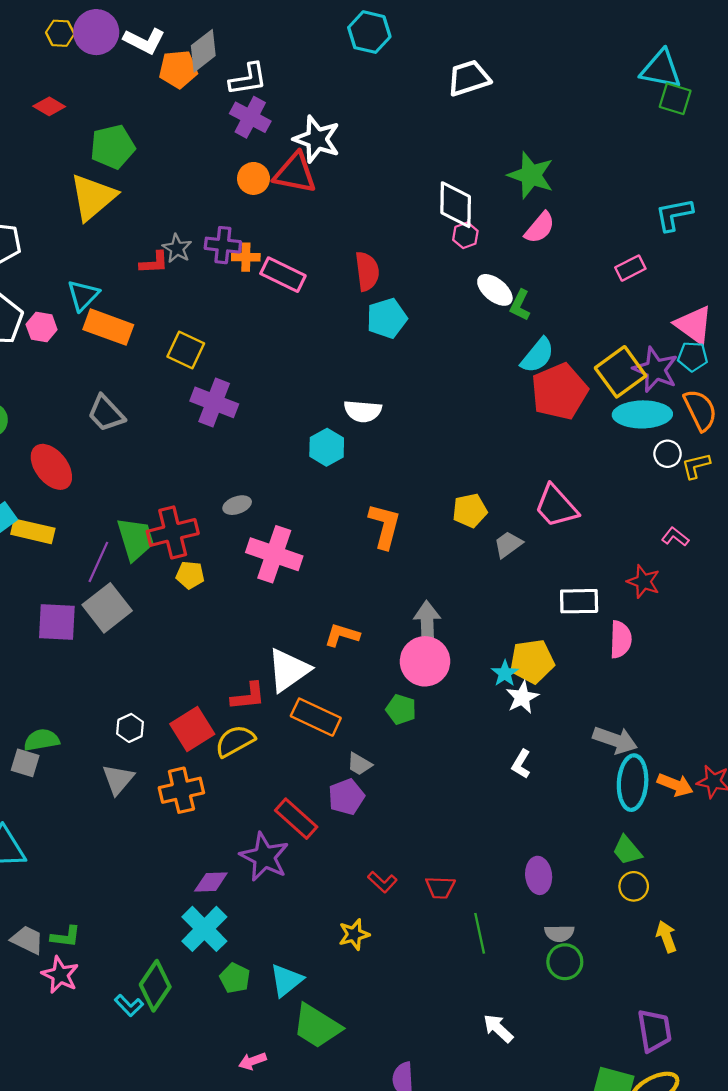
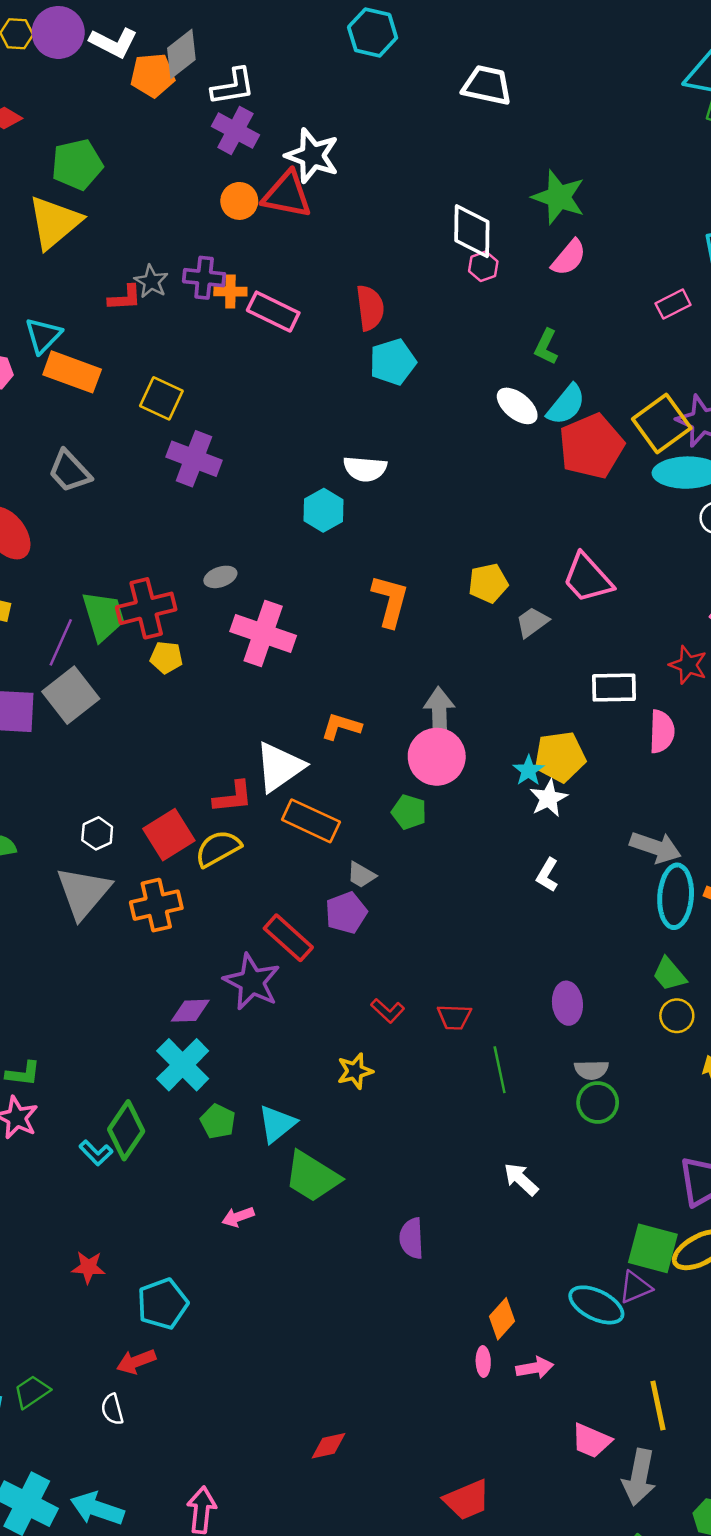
white trapezoid: (469, 78) -> (487, 85), turned 30
white ellipse: (495, 290) -> (517, 406), moved
gray triangle: (118, 779) -> (83, 893), size x1.5

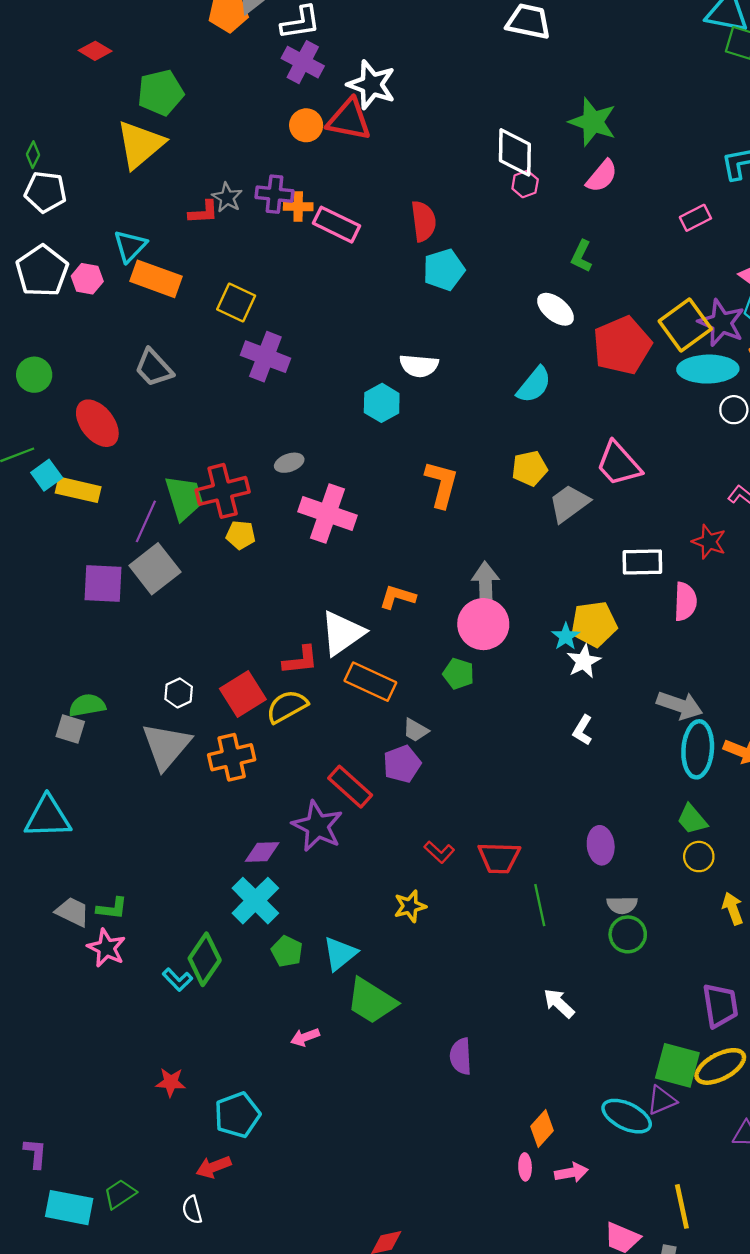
cyan semicircle: (566, 405) -> (534, 385), moved
gray trapezoid: (532, 622) -> (569, 503), size x1.4
red trapezoid: (454, 1017) -> (499, 858), size x1.4

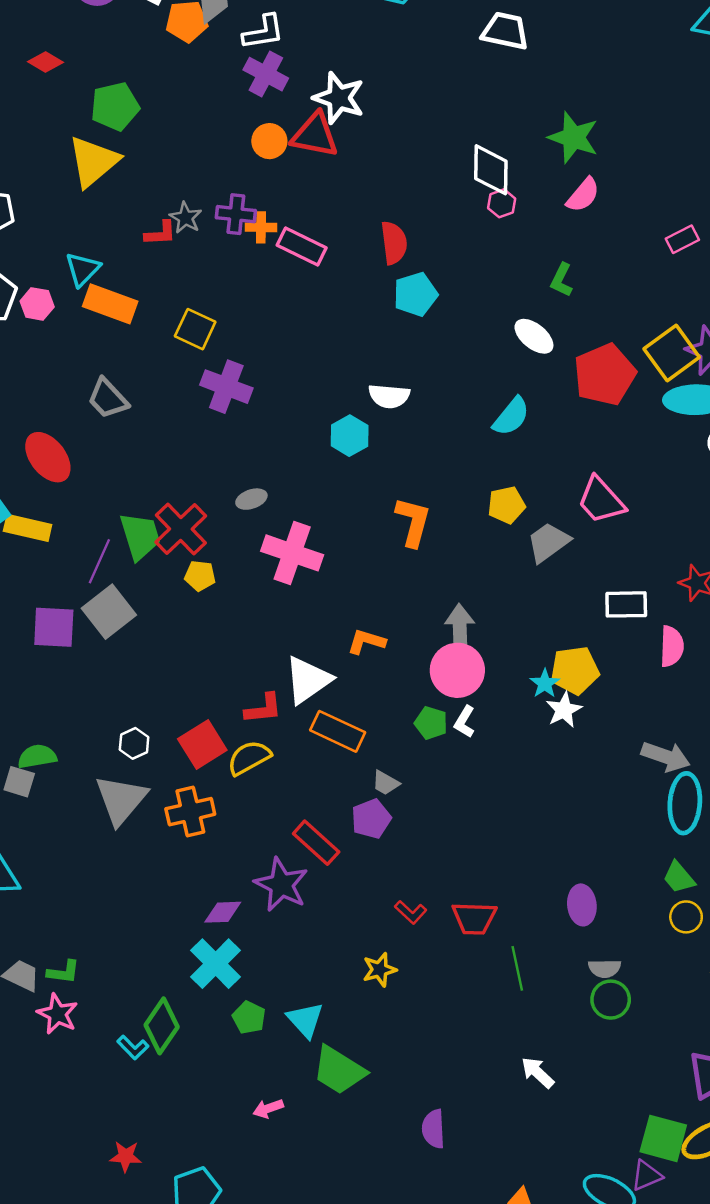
red cross: (223, 491) -> (181, 529), turned -30
white L-shape: (583, 730) -> (465, 722), moved
cyan triangle: (340, 954) -> (305, 1020), turned -33

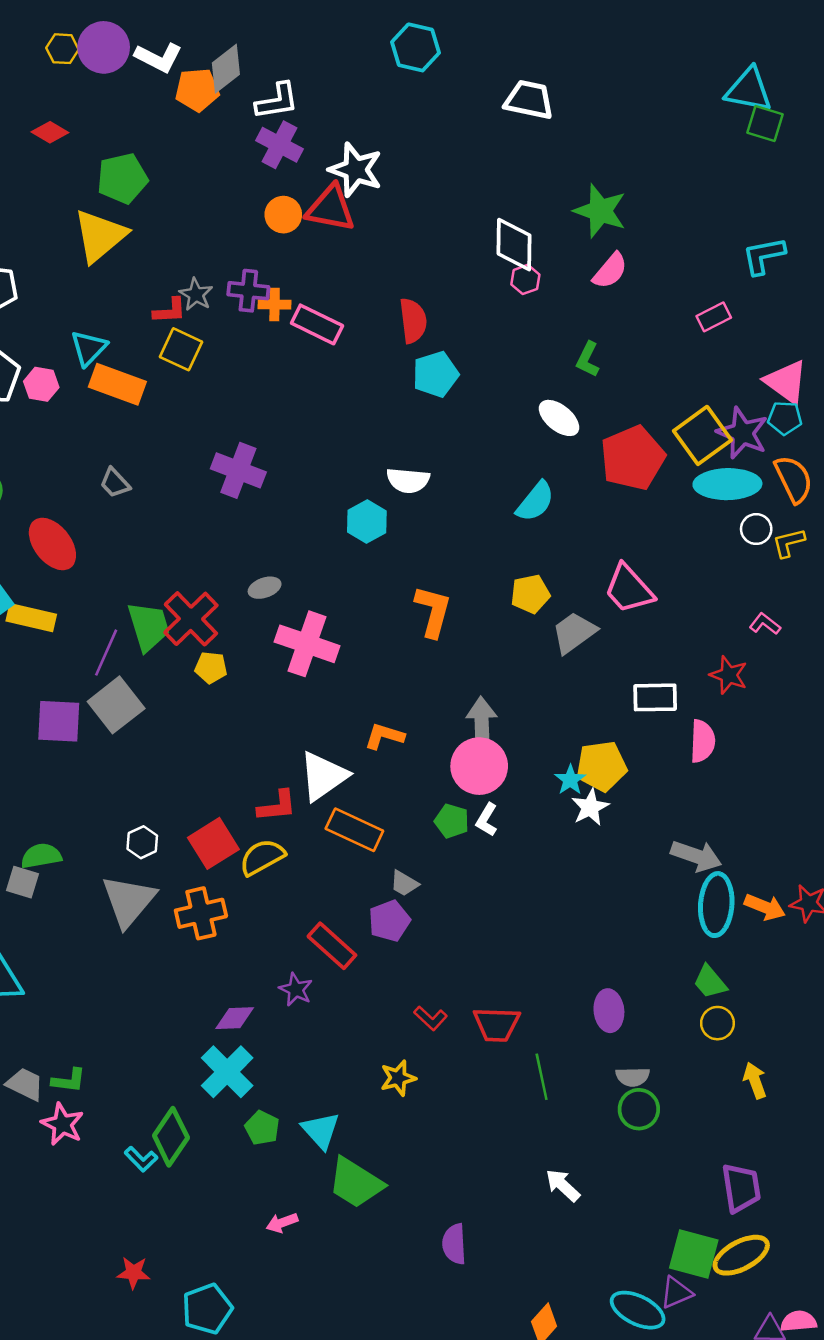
yellow square: (195, 329) -> (181, 349), moved
gray trapezoid: (108, 399) -> (115, 483), size x0.7
purple star: (281, 885) -> (296, 989), size x0.6

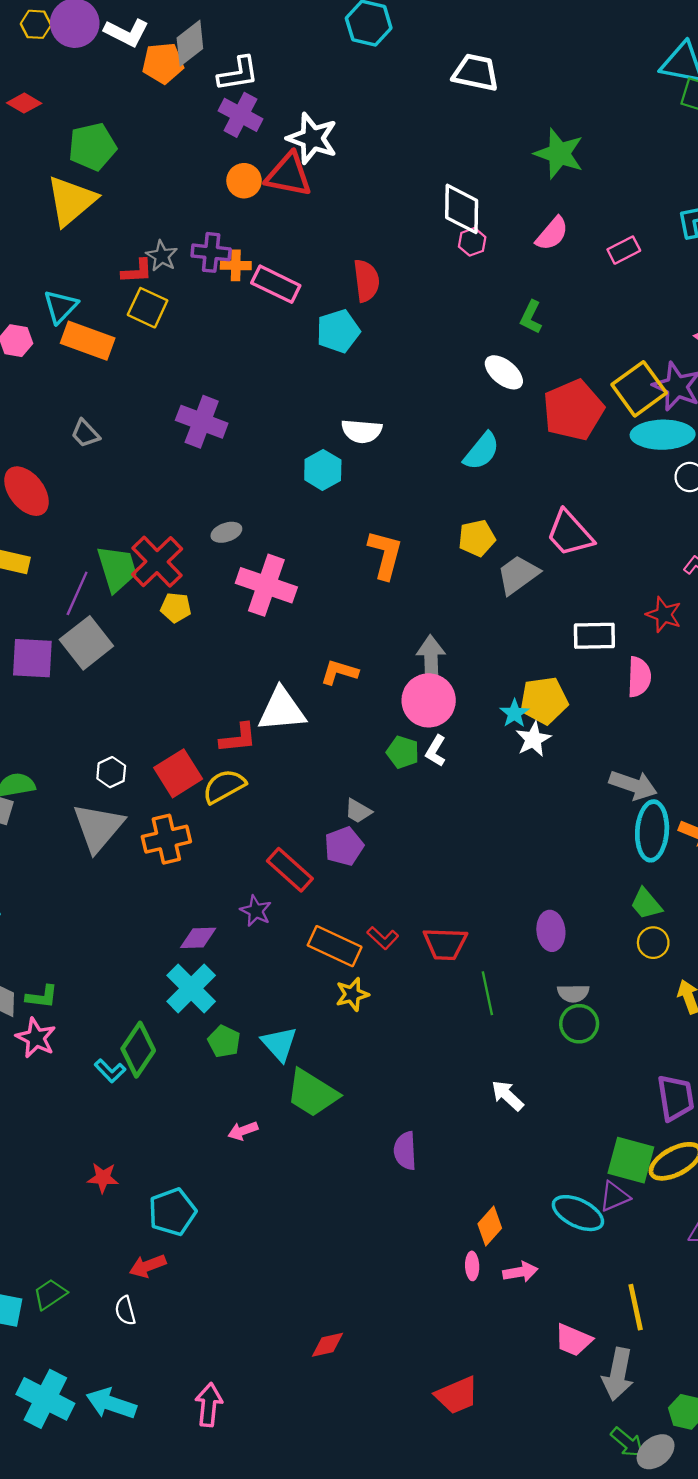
green star: (600, 211) -> (559, 154), moved
pink rectangle: (714, 317) -> (624, 250), moved
cyan pentagon: (435, 374) -> (338, 331), moved
white triangle: (323, 776) -> (282, 710), turned 30
orange rectangle: (354, 830) -> (335, 946), moved

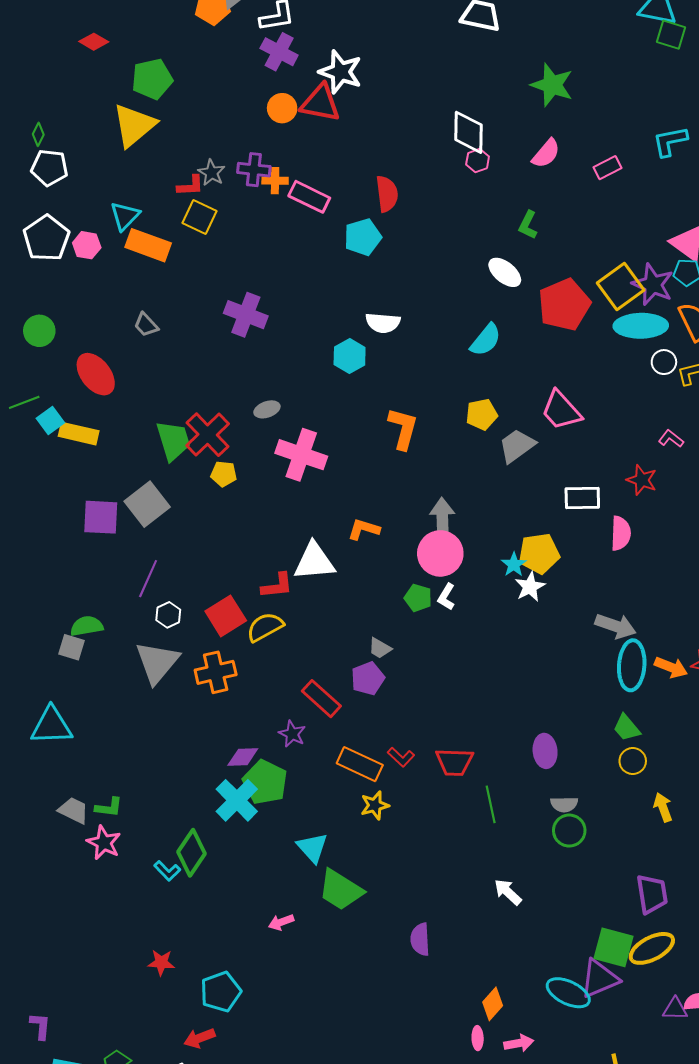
purple line: (77, 593) -> (148, 579), moved
green pentagon: (224, 1041) -> (265, 782), moved, size x1.6
purple triangle: (614, 1197) -> (599, 979), size x1.5

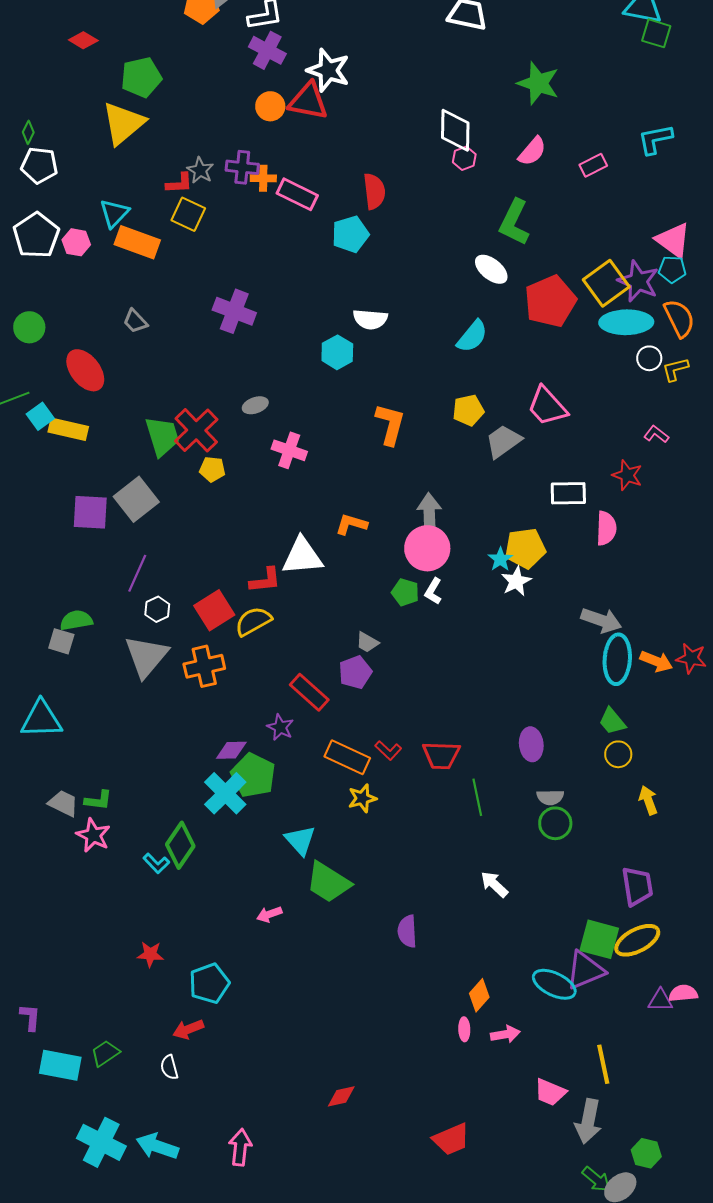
green L-shape: (528, 225) -> (514, 222), size x1.6
pink cross: (301, 455) -> (289, 450), size x0.7

